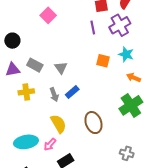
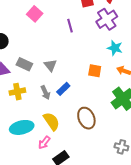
purple line: (93, 28) -> (70, 26), moved
orange square: (103, 61) -> (95, 71), moved
cyan ellipse: (26, 142) -> (22, 127), moved

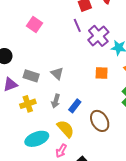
purple cross: (107, 19) -> (98, 36), moved
purple line: (70, 26) -> (77, 25), moved
blue rectangle: (63, 89) -> (75, 106), moved
gray arrow: (45, 93) -> (56, 101), turned 48

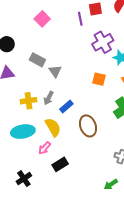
purple line: (77, 25) -> (80, 19), moved
gray rectangle: (31, 76) -> (37, 60), moved
yellow cross: (28, 104) -> (29, 101), moved

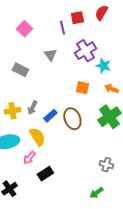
gray triangle: (55, 71) -> (50, 55), moved
brown ellipse: (88, 126) -> (72, 119), moved

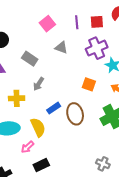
red square: (77, 18) -> (97, 22), moved
pink square: (24, 29) -> (47, 24), moved
gray triangle: (50, 55) -> (61, 48), turned -40
gray arrow: (32, 108) -> (39, 84), moved

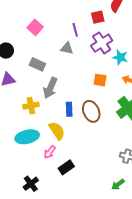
purple line: (77, 22) -> (75, 30), moved
pink square: (47, 24) -> (35, 27), moved
gray arrow: (39, 84) -> (50, 88), size x1.5
blue rectangle: (54, 108) -> (69, 109), turned -48

